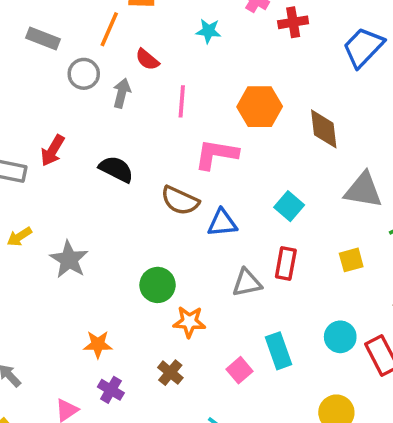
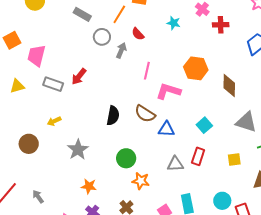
pink line: (182, 101) -> (147, 71), moved
black semicircle: (116, 169) -> (113, 116), moved, turned 66
gray star: (69, 259) -> (78, 150), moved

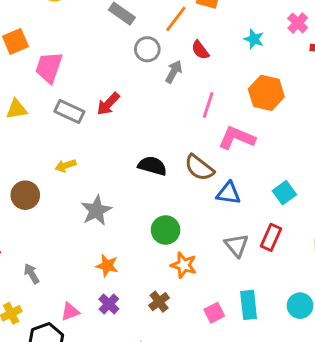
orange hexagon: (196, 68) -> (266, 93), moved
black semicircle: (113, 116) -> (152, 166), turned -90
gray triangle: (175, 164) -> (237, 245), turned 48

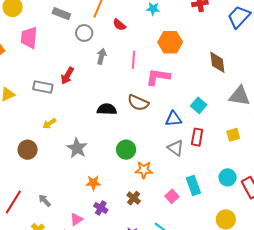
pink trapezoid: (49, 67) -> (29, 38), moved
gray arrow: (174, 72) -> (101, 56), moved
blue triangle: (228, 193) -> (173, 119), moved

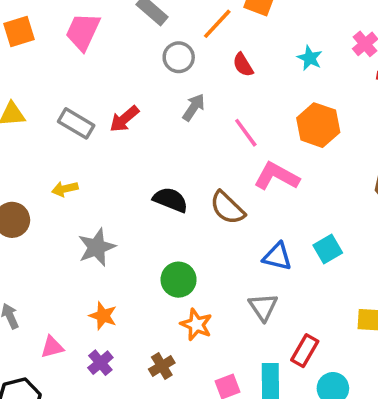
pink line: (134, 60) -> (246, 133), turned -60
red rectangle: (197, 137) -> (305, 351), moved
pink triangle: (76, 219) -> (52, 347), moved

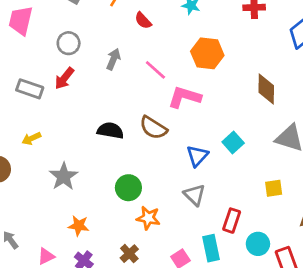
gray circle: (179, 57) -> (69, 43), moved
blue triangle: (277, 257) -> (197, 156), turned -50

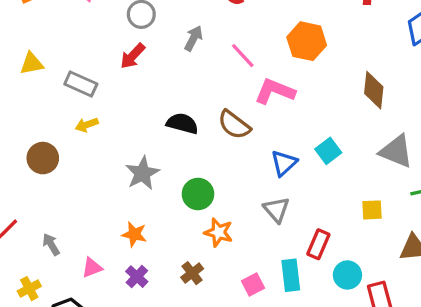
gray rectangle: (30, 89) -> (81, 84), moved
gray star: (64, 176) -> (142, 173), moved

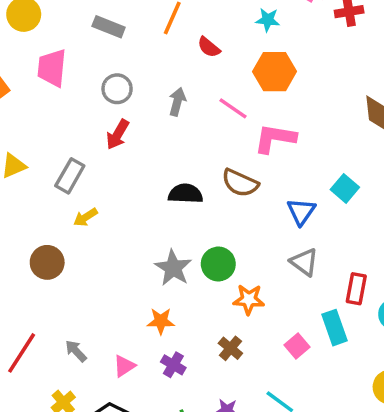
orange hexagon: (307, 41) -> (274, 72), moved
gray rectangle: (81, 84) -> (70, 176), turned -72
gray star: (142, 173) -> (173, 268), moved

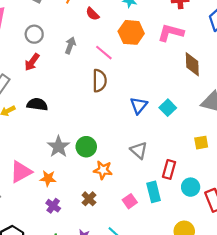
pink L-shape: (275, 138) -> (171, 33), moved
brown semicircle: (240, 183) -> (100, 81), moved, turned -120
black semicircle: (185, 194) -> (37, 104), moved
blue triangle: (301, 212) -> (139, 105), moved
pink triangle: (124, 366) -> (21, 172), moved, size x1.6

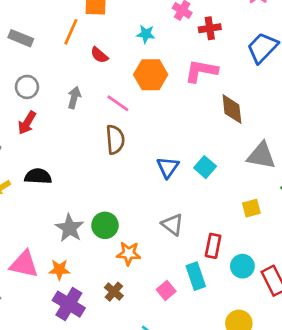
pink triangle: (21, 172) -> (24, 264), turned 45
purple cross: (53, 206) -> (69, 304), size x1.6

